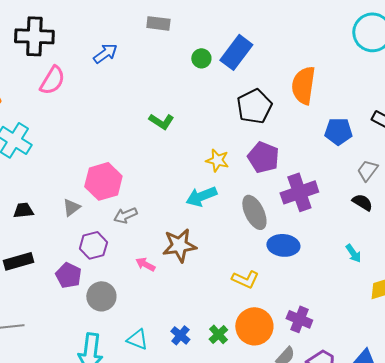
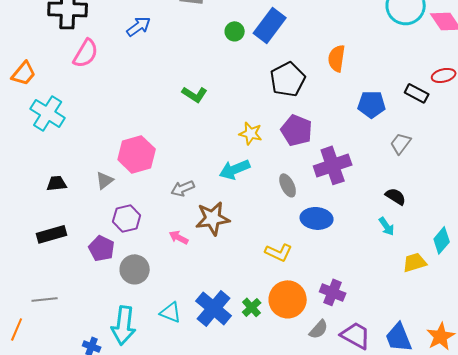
orange semicircle: (303, 85) -> (337, 58), size x0.7
black semicircle: (362, 202) -> (396, 196), moved
gray ellipse: (254, 212) -> (288, 185), size x0.7
gray arrow: (125, 215) -> (183, 188), moved
blue cross: (180, 335) -> (214, 308), size x1.8

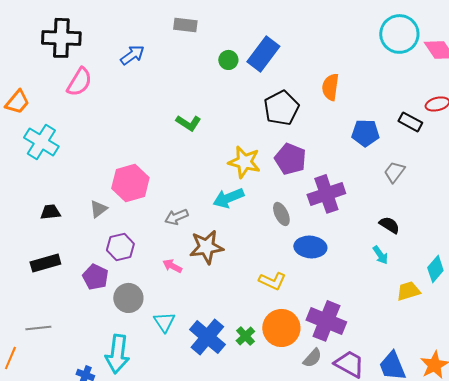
yellow star: (251, 133) -> (244, 162), size x1.4
purple cross: (333, 292) -> (326, 321), size x1.5
cyan triangle: (171, 312) -> (164, 322), moved, turned 35

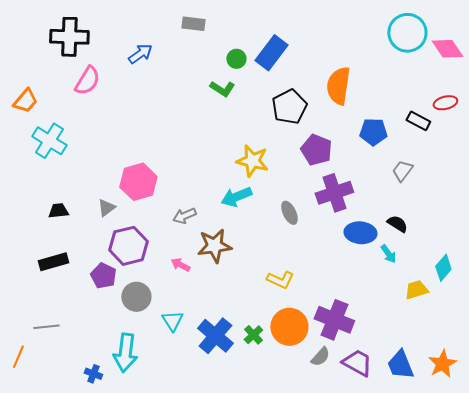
orange semicircle: (330, 87) -> (338, 86), size x1.4
green L-shape: (188, 123) -> (222, 89), moved
purple pentagon: (290, 159) -> (316, 150), moved
purple hexagon: (120, 247) -> (128, 246), size x1.4
blue ellipse: (310, 247) -> (360, 233), moved

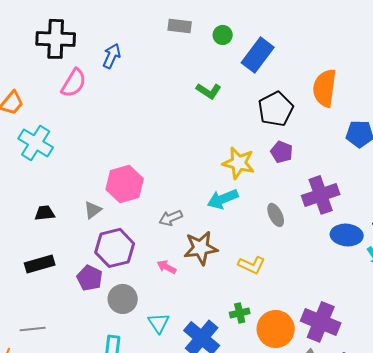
blue arrow: (140, 54) -> (112, 56), moved, turned -30
green circle: (236, 59) -> (223, 35), moved
purple pentagon: (316, 150) -> (282, 152), moved, size x0.7
yellow L-shape: (280, 280) -> (252, 265), moved
green cross: (253, 335) -> (240, 313), moved, turned 30

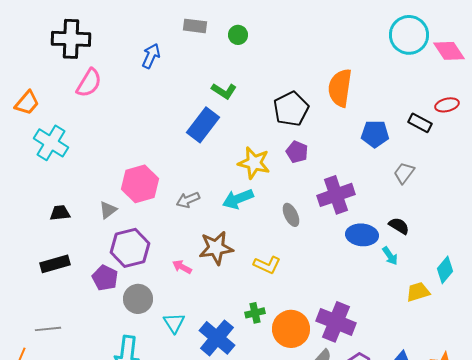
blue rectangle: (258, 55) -> (203, 125), moved
blue arrow: (112, 56) -> (151, 56), moved
gray arrow: (171, 218) -> (188, 200), moved

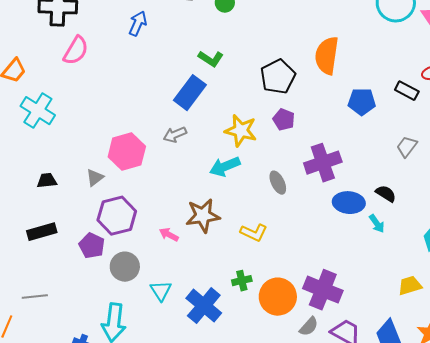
gray trapezoid: (404, 173) -> (407, 147), moved
gray arrow: (188, 200) -> (175, 135), moved
yellow trapezoid: (418, 292) -> (410, 286), moved

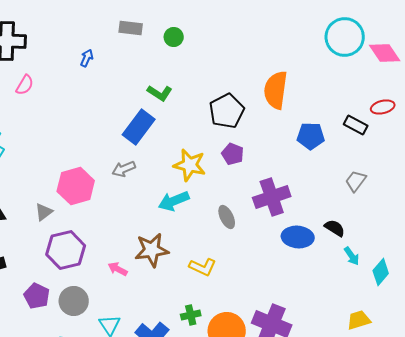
blue arrow: (138, 24) -> (87, 58), size x0.7
pink semicircle: (76, 51) -> (25, 85), size x0.7
cyan arrow: (377, 224) -> (352, 256), moved
purple pentagon: (92, 246) -> (37, 296), moved

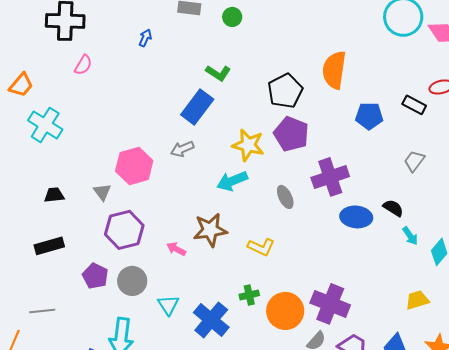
purple pentagon: (233, 154) -> (291, 134), size x1.6
gray triangle: (44, 212) -> (102, 192), turned -30

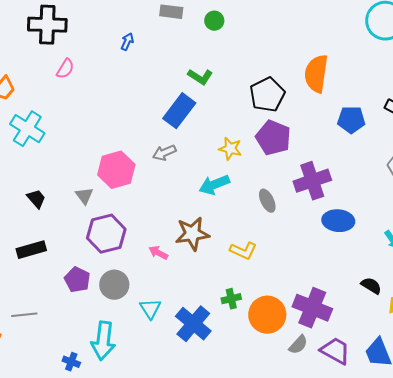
yellow star: (248, 145) -> (230, 149), size x0.7
black trapezoid: (54, 195) -> (36, 199), turned 55
black semicircle: (393, 208) -> (371, 286), moved

